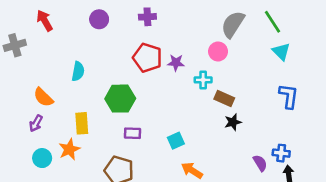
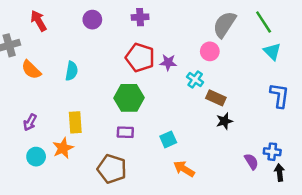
cyan cross: (203, 80) -> (195, 80), turned 35
orange semicircle: (43, 97) -> (31, 70), moved
green hexagon: (120, 99) -> (129, 98), moved

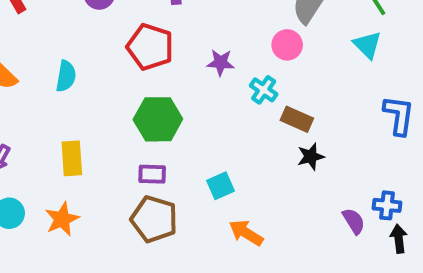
cyan triangle: (272, 51) -> (367, 45), moved
red pentagon: (140, 58) -> (150, 47), moved
orange star: (63, 148) -> (62, 219), moved
brown pentagon: (112, 169) -> (154, 219), moved

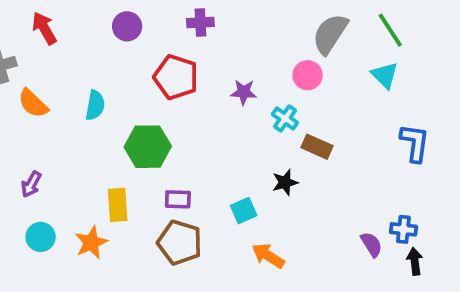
green hexagon: (158, 119) -> (148, 147), moved
black star: (311, 156) -> (285, 182), moved
yellow rectangle: (72, 158) -> (118, 205), moved

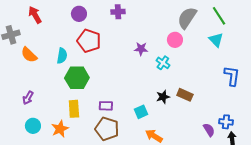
red pentagon: (176, 77) -> (89, 41), moved
green hexagon: (148, 147) -> (77, 78), moved
brown rectangle: (317, 147) -> (185, 95), moved

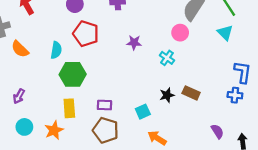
purple star: (141, 49) -> (134, 43), moved
blue cross: (226, 122) -> (235, 95), moved

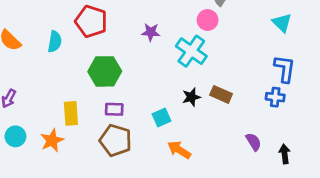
cyan triangle: (225, 33) -> (282, 23), moved
cyan cross: (167, 58) -> (191, 51), size x1.6
green hexagon: (73, 74) -> (105, 71), moved

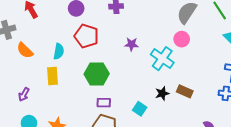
pink circle: (208, 20) -> (182, 39), moved
yellow rectangle: (71, 113) -> (53, 76), moved
cyan square: (162, 117) -> (140, 109), turned -32

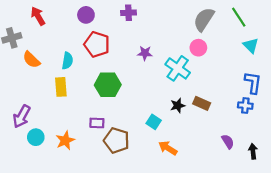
purple arrow: (24, 94) -> (22, 116), moved, size x1.5
purple rectangle: (104, 103) -> (97, 123), moved

